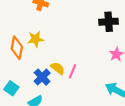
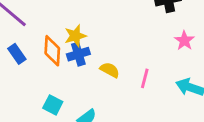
pink line: (72, 71) -> (145, 78), moved
blue cross: (42, 77) -> (78, 54), moved, turned 35

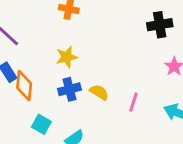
orange diamond: (52, 51) -> (24, 86), moved
blue cross: (78, 54) -> (69, 89), moved

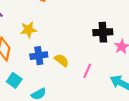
black cross: (160, 25) -> (103, 32), moved
yellow star: (67, 57) -> (28, 30), moved

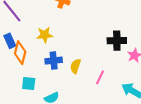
yellow semicircle: (62, 60) -> (76, 66), turned -112
cyan square: (14, 80) -> (29, 84), turned -32

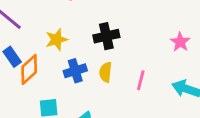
black cross: (117, 41) -> (106, 36), moved
orange diamond: (20, 53) -> (29, 69), turned 45

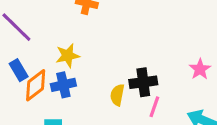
black cross: (106, 36) -> (143, 82), moved
blue cross: (75, 71) -> (63, 85), moved

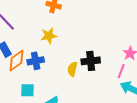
yellow star: (68, 56) -> (49, 36), moved
pink line: (154, 107) -> (121, 71), moved

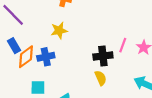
yellow semicircle: (72, 69) -> (101, 78), moved, turned 144
pink line: (121, 71) -> (123, 45), moved

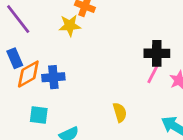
yellow star: (59, 31) -> (70, 26), moved
black cross: (103, 56) -> (157, 53), moved

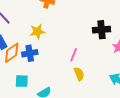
yellow star: (70, 26) -> (37, 32), moved
pink line: (153, 74) -> (74, 55), moved

